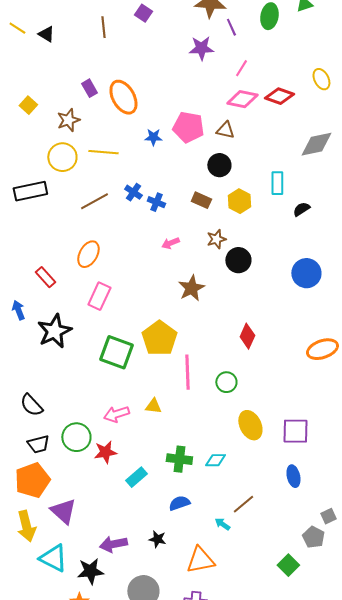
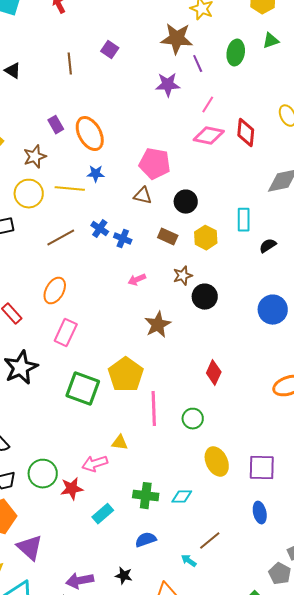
red diamond: (279, 96) -> (246, 133), turned 76
brown triangle: (225, 130) -> (143, 196), moved
blue star: (153, 137) -> (96, 174), moved
pink arrow: (116, 414) -> (95, 464), moved

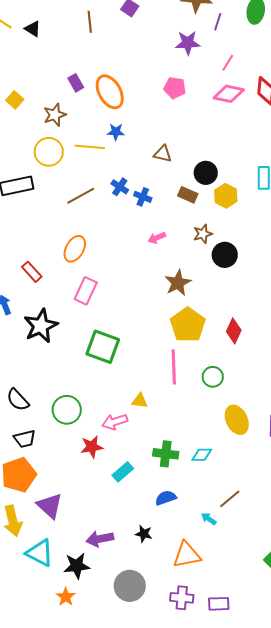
purple line: (198, 64) -> (218, 22), turned 42
pink pentagon: (155, 164) -> (175, 88), moved, size x0.7
black circle: (186, 202) -> (206, 173), moved
yellow pentagon: (126, 375) -> (188, 325), moved
green circle: (43, 474) -> (67, 410), moved

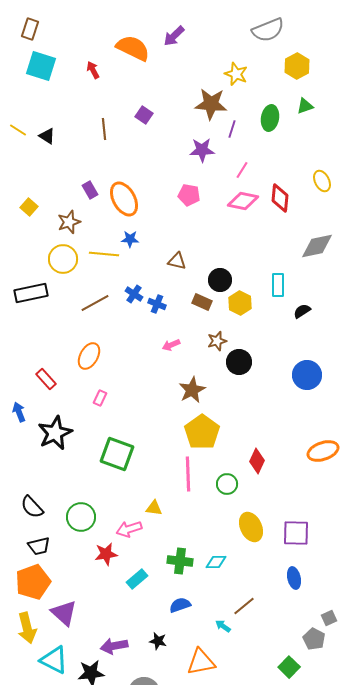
pink rectangle: (86, 291) -> (100, 398), size x0.6
red diamond: (234, 331) -> (257, 461), moved

